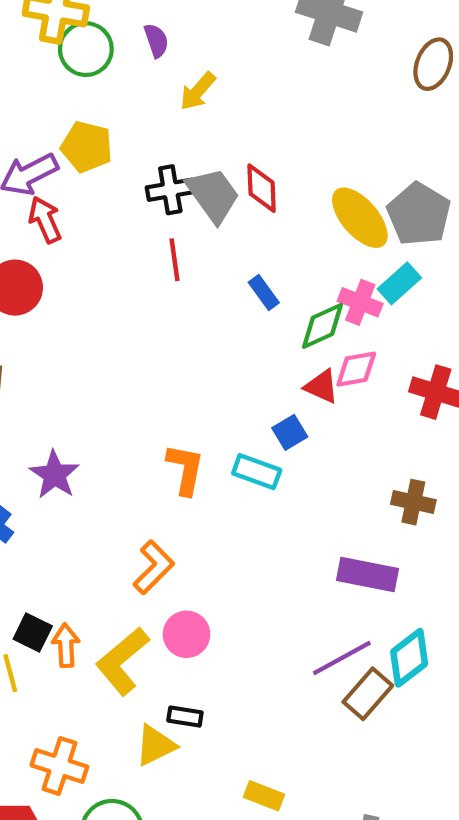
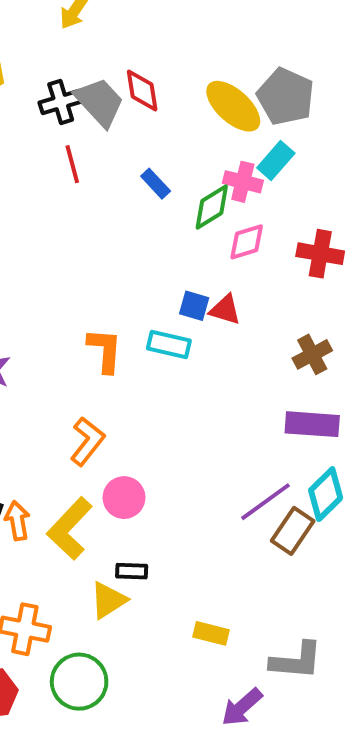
red triangle: (321, 386) -> (225, 310), moved
blue square: (290, 432) -> (194, 306), turned -36
brown cross: (413, 502) -> (312, 354), turned -33
purple rectangle: (367, 574) -> (312, 424), moved

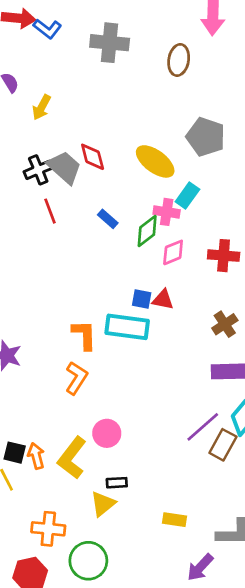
gray pentagon: (286, 97) -> (206, 137), moved
cyan rectangle: (169, 344) -> (127, 327), size x1.5
orange L-shape: (87, 441) -> (76, 378), moved

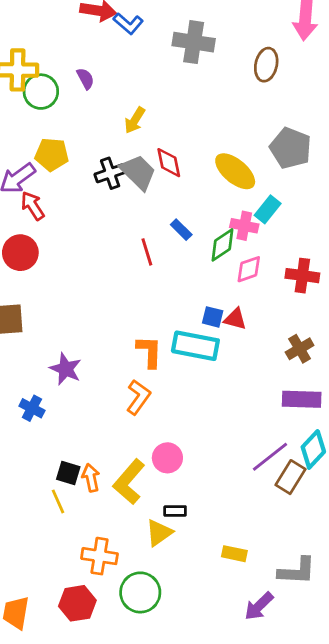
yellow arrow: (42, 107) -> (135, 120), moved
red line: (50, 211) -> (147, 252), moved

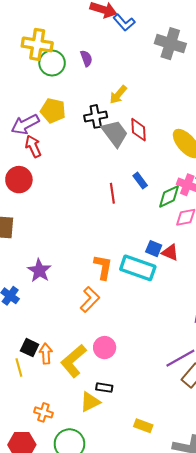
black cross: (110, 173) -> (96, 116), moved
orange cross: (99, 556) -> (43, 412), size x0.7

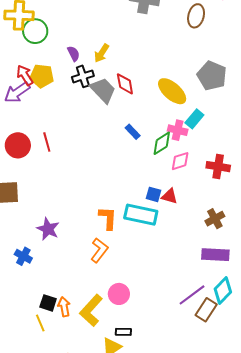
purple semicircle: (86, 58) -> (74, 54), moved
red arrow: (33, 146) -> (25, 75), moved
red line: (112, 193) -> (47, 142), moved

